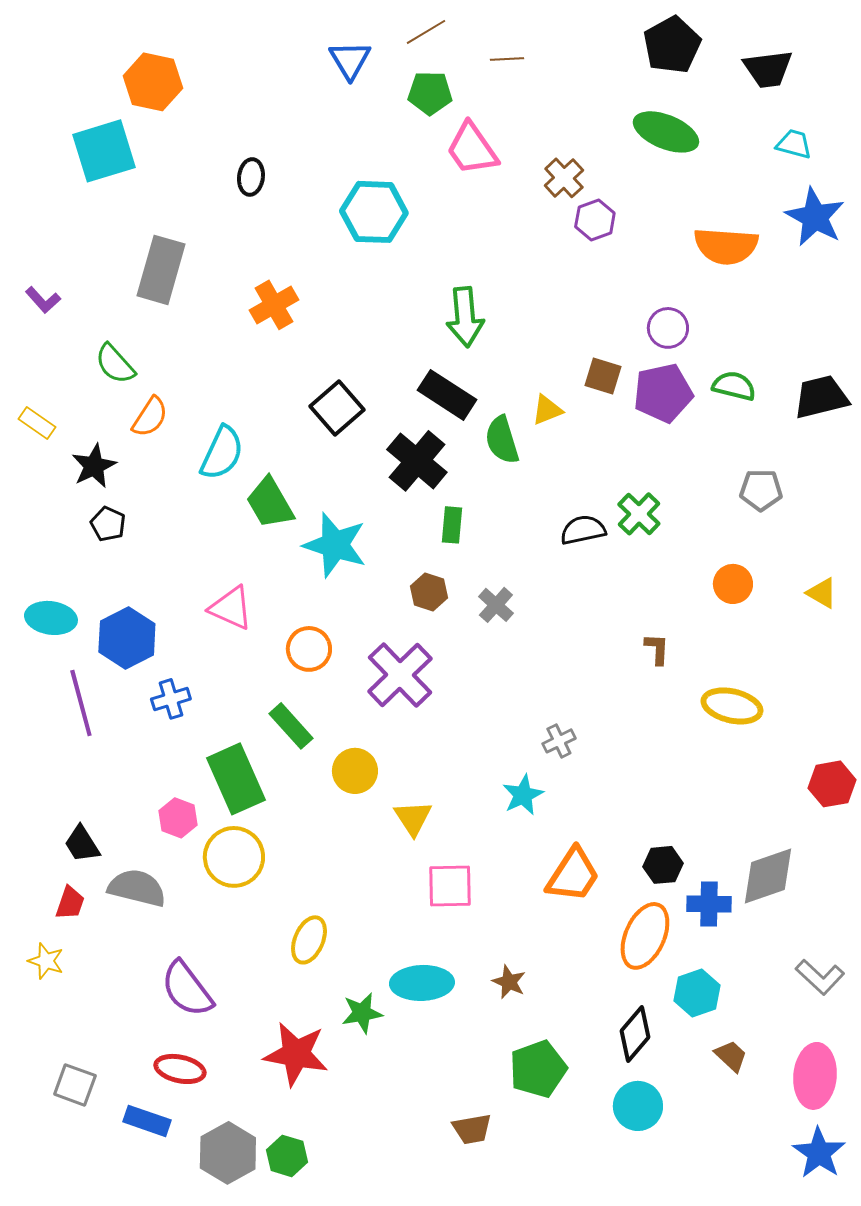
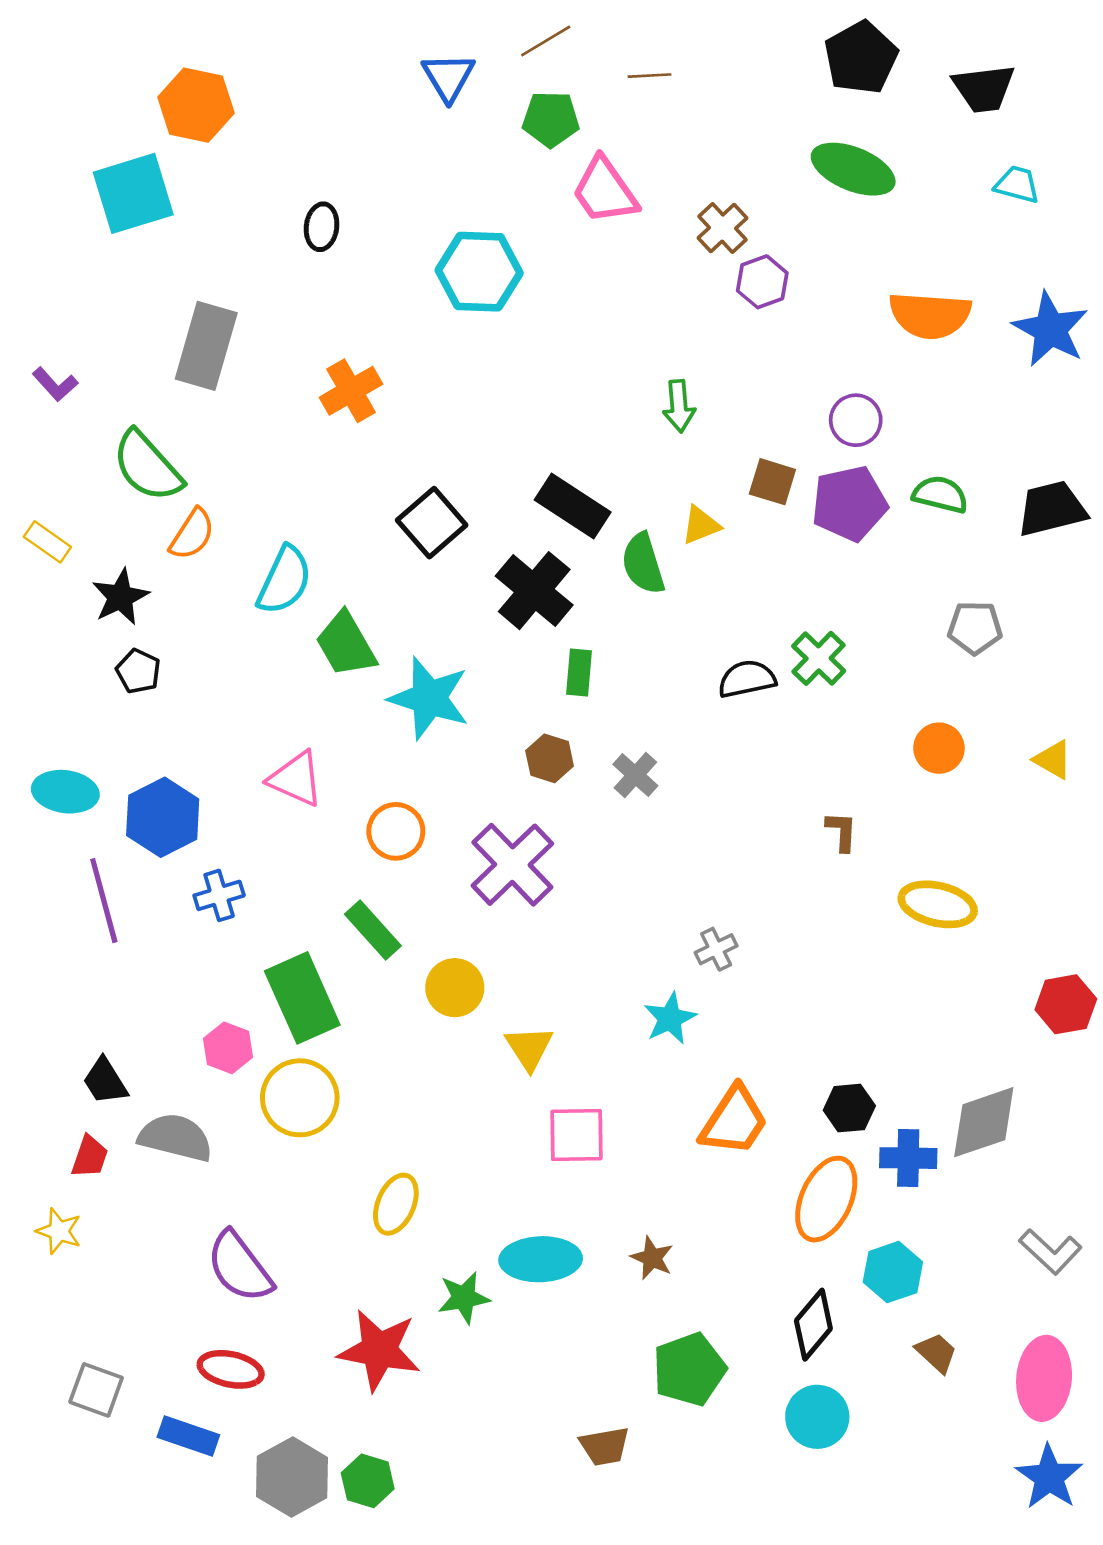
blue star: (815, 217) -> (1050, 329), moved
green arrow: (465, 317) -> (679, 406), moved, size x0.7
green semicircle: (115, 364) -> (147, 466), size x1.4

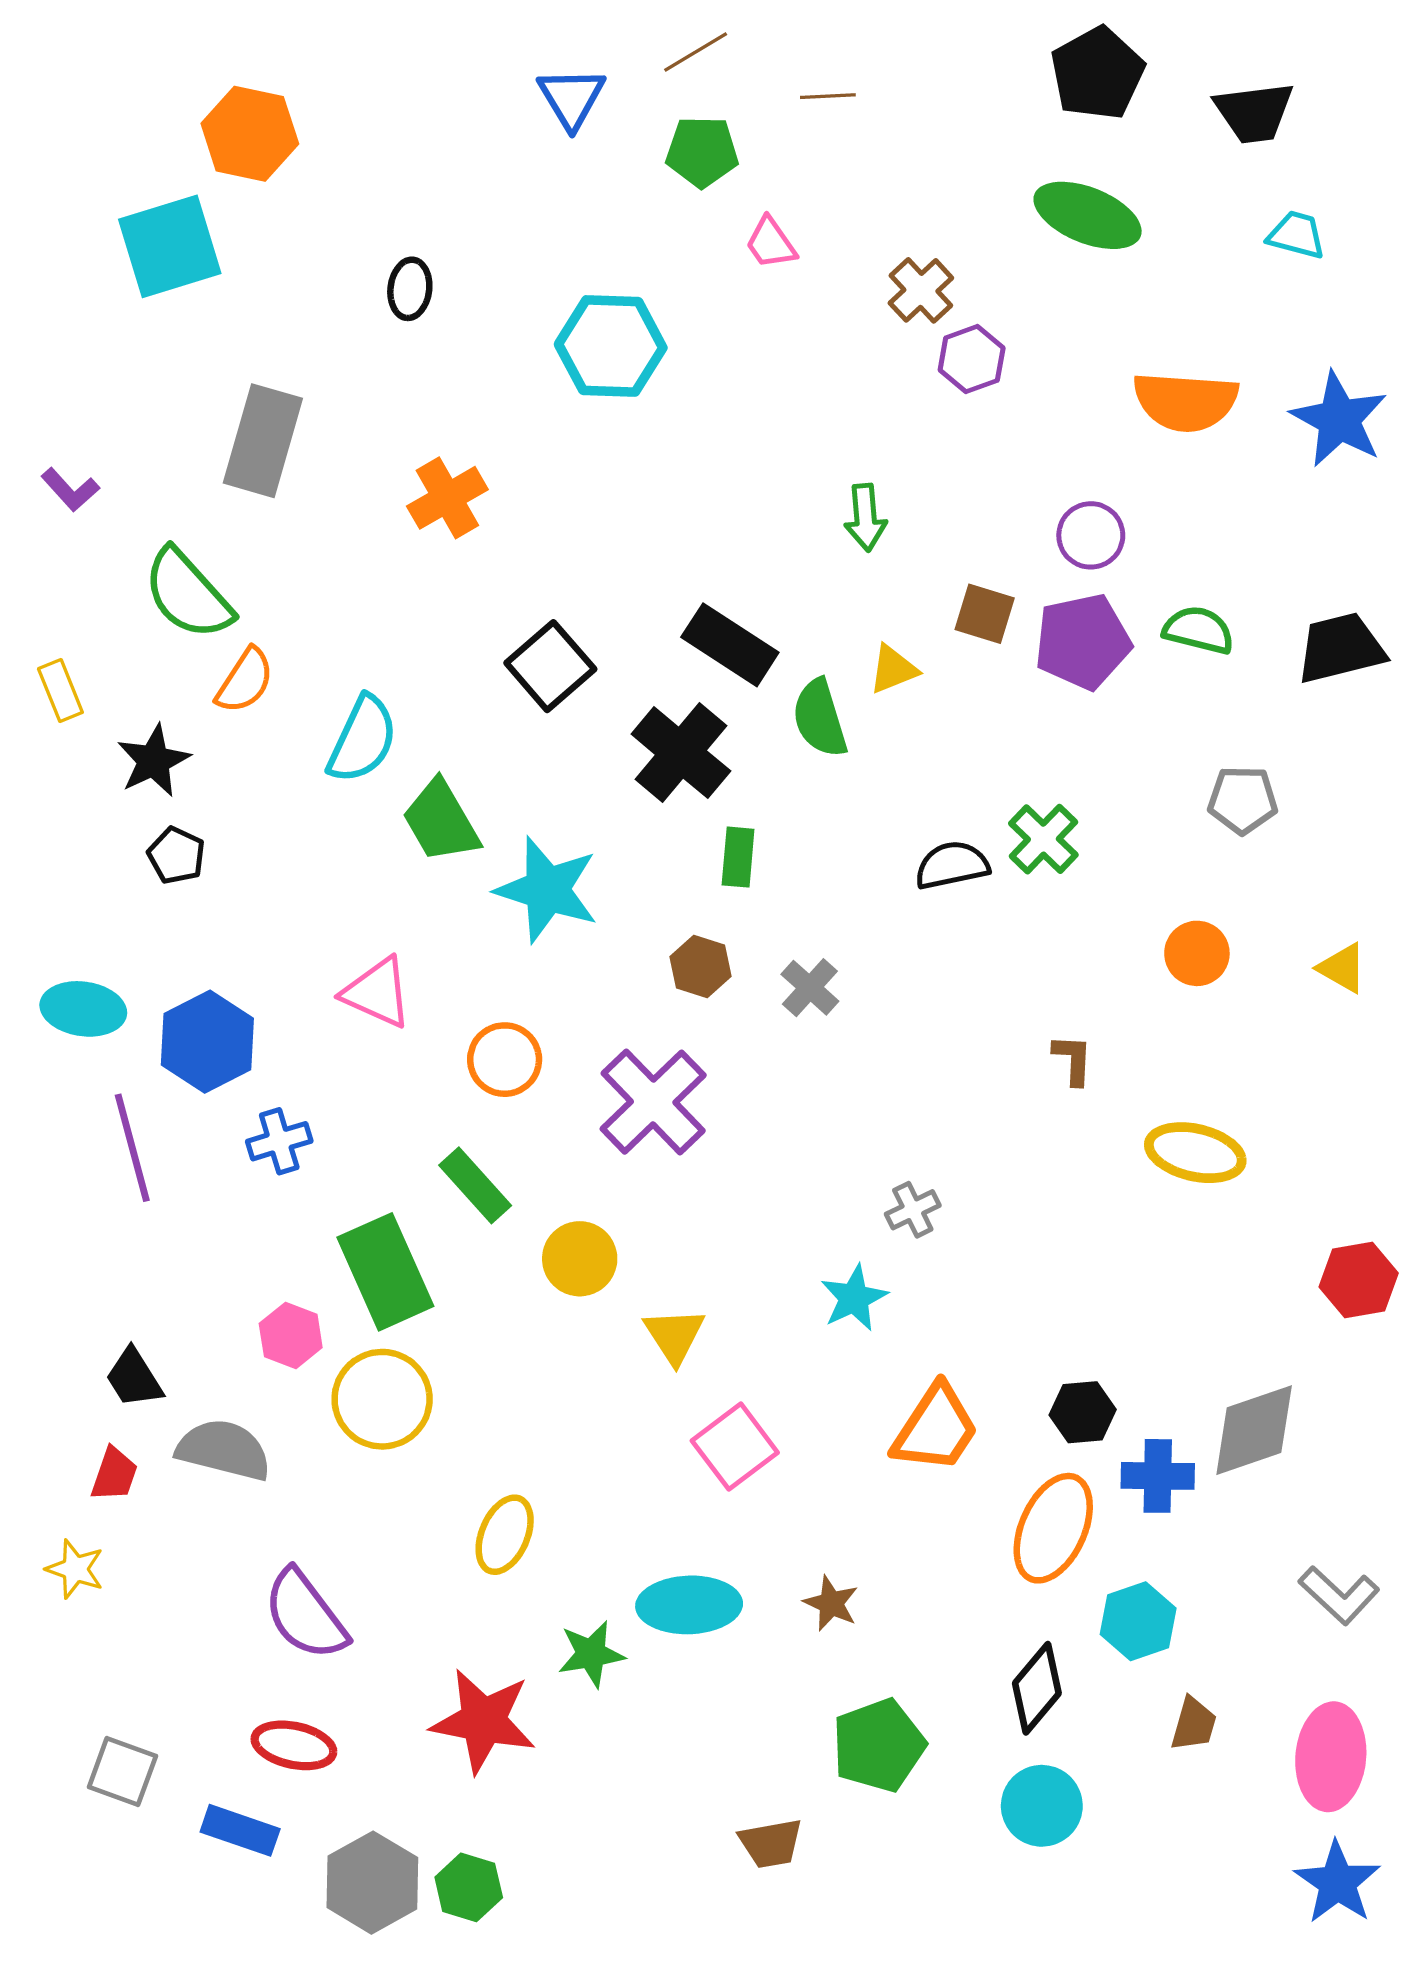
pink trapezoid: (605, 191) -> (771, 243), size x0.6
yellow rectangle: (47, 542) -> (60, 691), turned 33
pink square: (576, 1135) -> (735, 1447), turned -36
brown trapezoid: (936, 1353) -> (1194, 1724), turned 63

